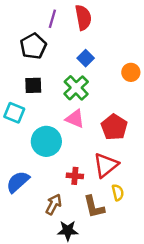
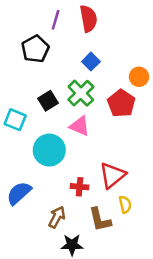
black square: (33, 85) -> (48, 101), moved, turned -30
red pentagon: (114, 127) -> (121, 103), moved

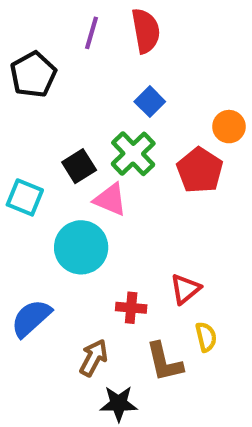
black pentagon: (35, 49) -> (33, 75), moved
pink triangle: (80, 126) -> (110, 199), moved
red triangle: (112, 175) -> (185, 289), size x0.7

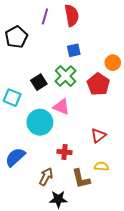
blue square: (150, 102) -> (74, 50), turned 32
pink triangle: (110, 199) -> (61, 107), moved
red triangle: (185, 289) -> (98, 136), moved
yellow semicircle: (206, 337) -> (101, 166), turned -72

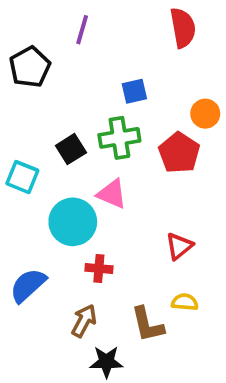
red semicircle: (72, 15) -> (183, 28), moved
green cross: (66, 76) -> (119, 138), turned 35
red cross: (65, 152) -> (99, 268), moved

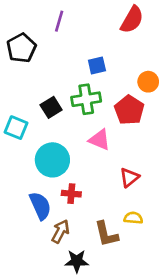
red semicircle: (183, 28) -> (132, 20), turned 40
pink triangle: (112, 194) -> (100, 140), moved
blue semicircle: (28, 285) -> (40, 206), moved, turned 108

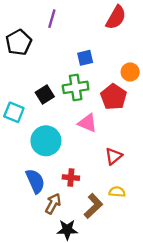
red cross: (71, 194) -> (71, 178), moved
brown L-shape: (106, 234) -> (93, 206), turned -120

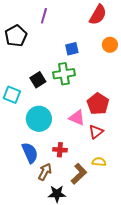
orange circle: (130, 72) -> (110, 45), moved
red pentagon: (114, 97) -> (98, 104), moved
pink triangle: (87, 123) -> (77, 118), moved

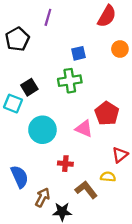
black square: (38, 80) -> (29, 87), moved
red triangle: (96, 132) -> (120, 155), moved
blue semicircle: (30, 153) -> (20, 177), moved
brown arrow: (45, 172) -> (42, 197), moved
brown L-shape: (79, 174) -> (86, 190), turned -85

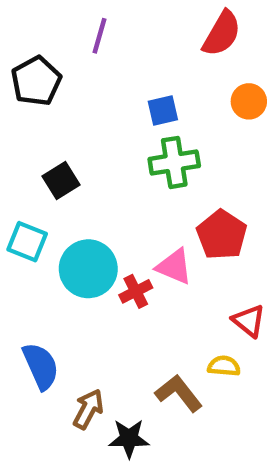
green cross: (70, 81) -> (174, 162), moved
cyan square: (13, 104) -> (27, 242), moved
red triangle: (120, 155) -> (249, 321), turned -42
red cross: (65, 164) -> (136, 291), moved, turned -32

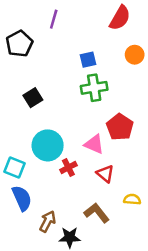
cyan square: (27, 242) -> (14, 168), moved
red cross: (136, 291) -> (68, 168), moved
red triangle: (249, 321) -> (105, 174), moved
yellow semicircle: (224, 366) -> (132, 199), moved

